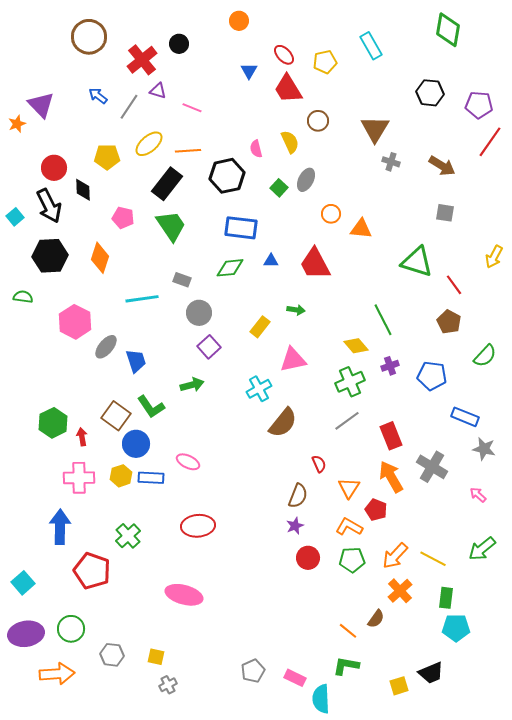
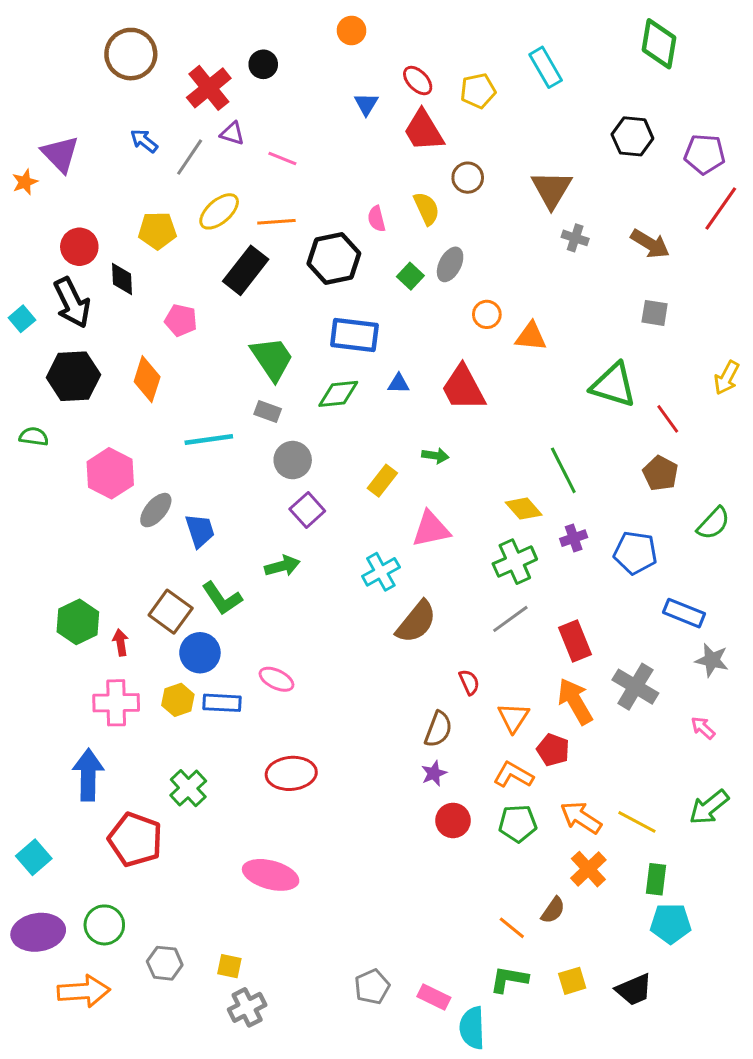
green trapezoid: (171, 226) -> (272, 359), moved
orange arrow: (395, 556) -> (581, 818), turned 80
gray cross: (168, 685) -> (247, 1007), size x1.4
yellow square: (399, 686) -> (572, 981), moved

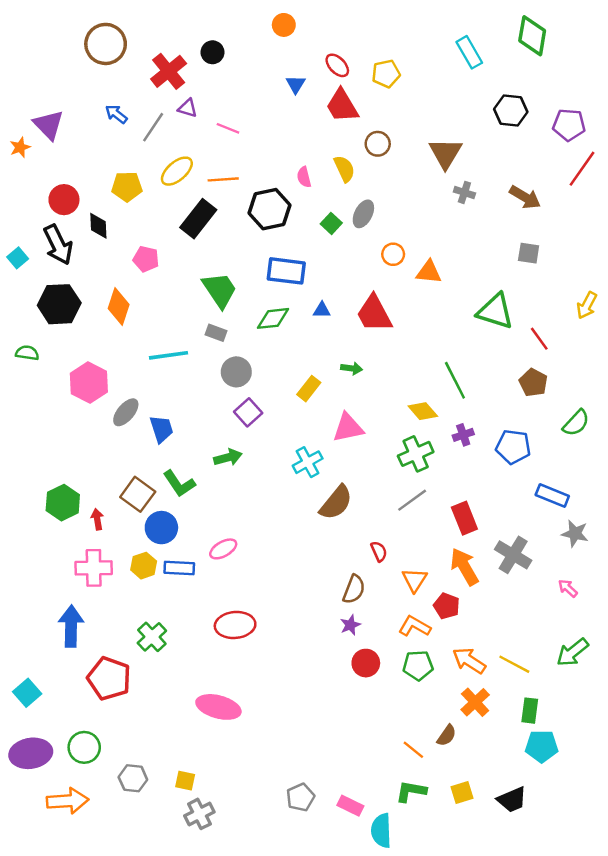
cyan rectangle: (546, 67) -> (469, 52), moved
pink ellipse: (276, 679) -> (223, 549), turned -56

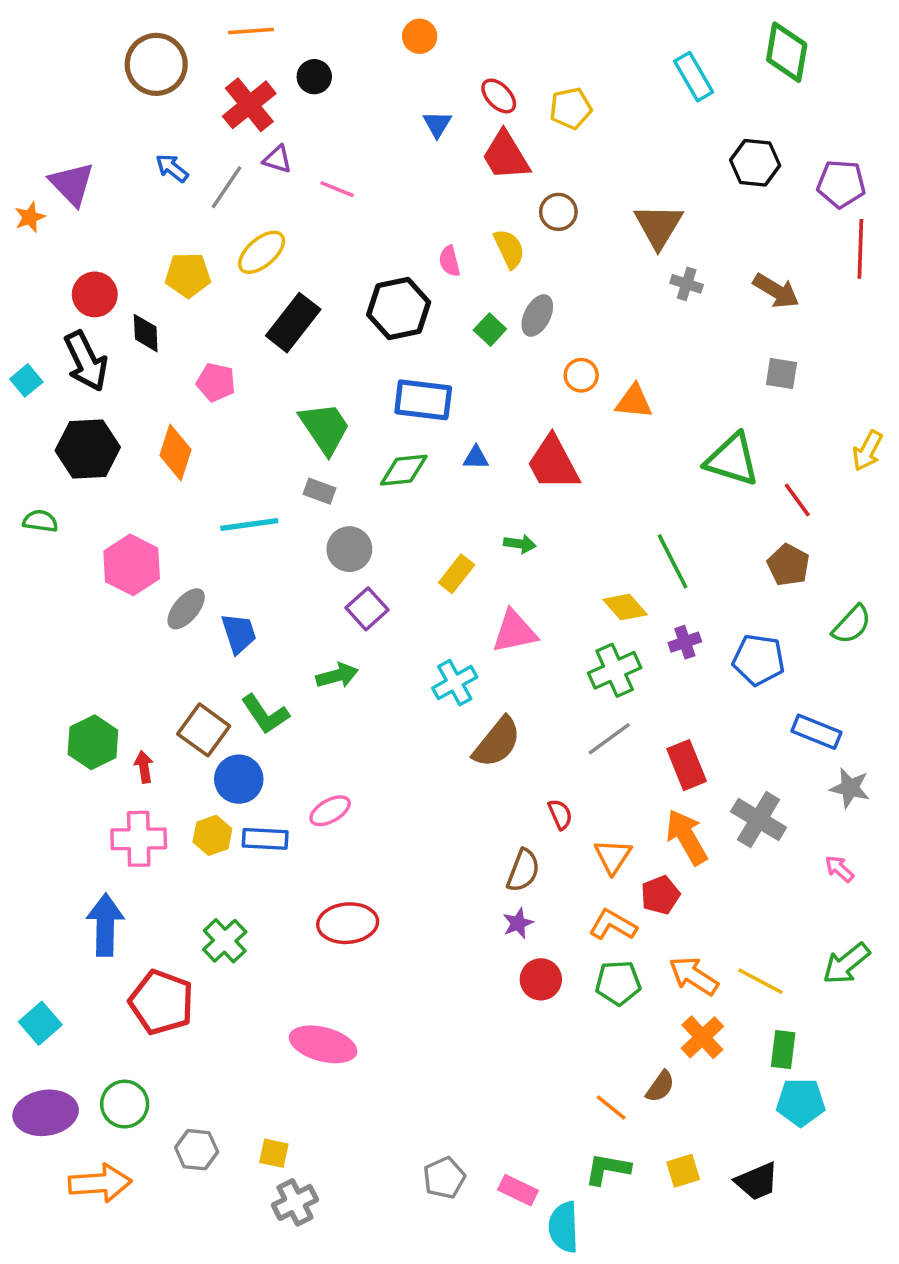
red line: (582, 169) -> (860, 249), turned -33
orange line: (223, 179) -> (251, 31), moved
red pentagon: (447, 606) -> (660, 895), turned 30

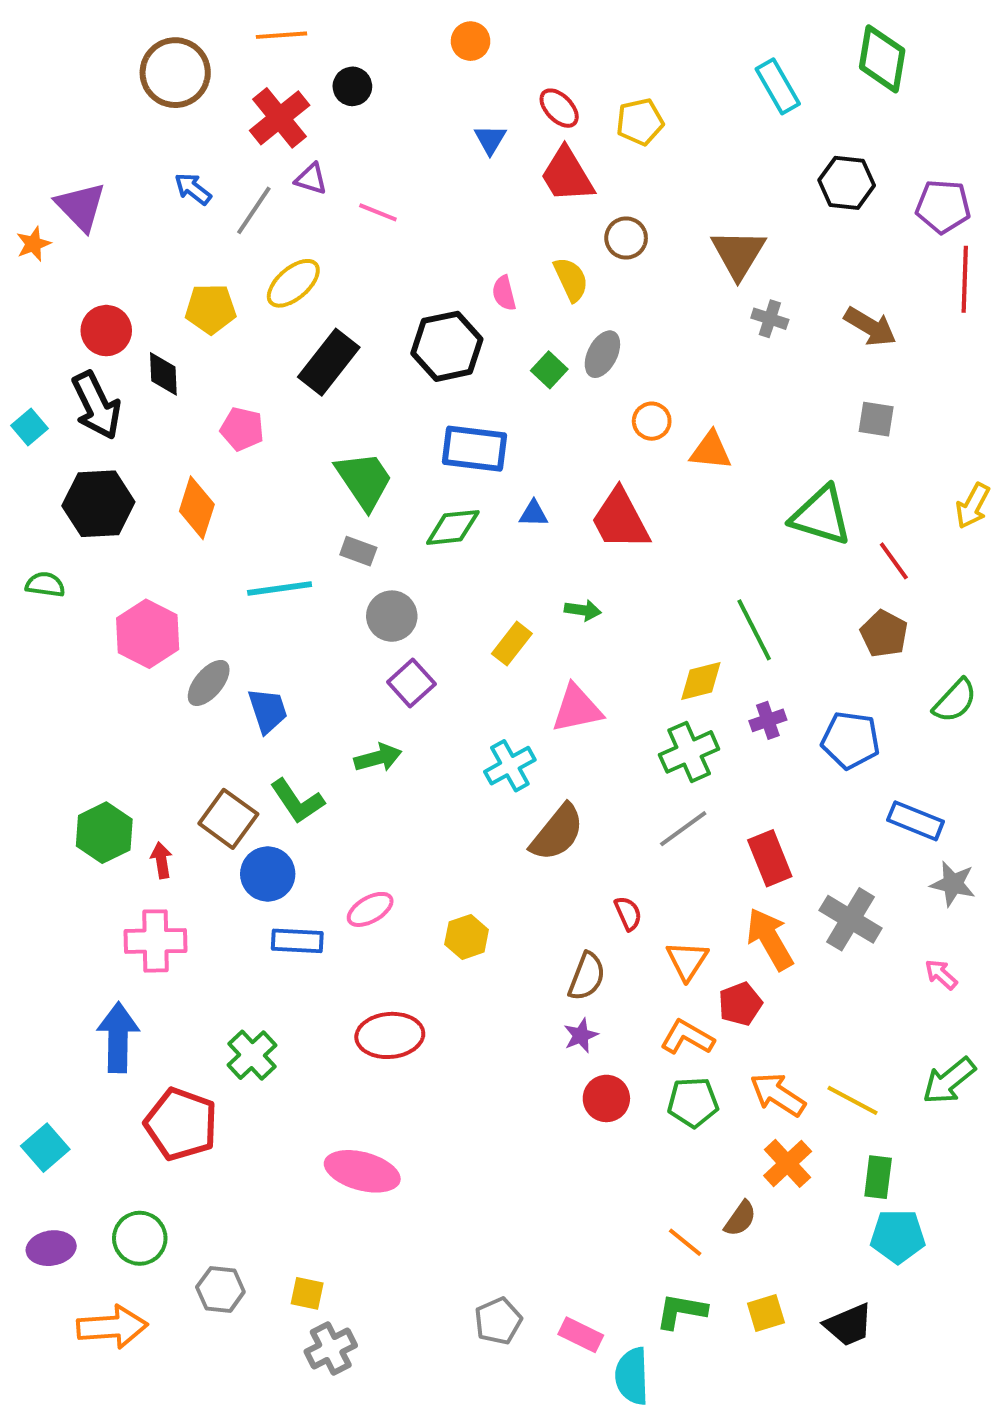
yellow diamond: (625, 607) -> (701, 681), turned -63
yellow hexagon: (212, 835) -> (467, 937), moved
purple ellipse: (46, 1113) -> (51, 1248), size x0.7

